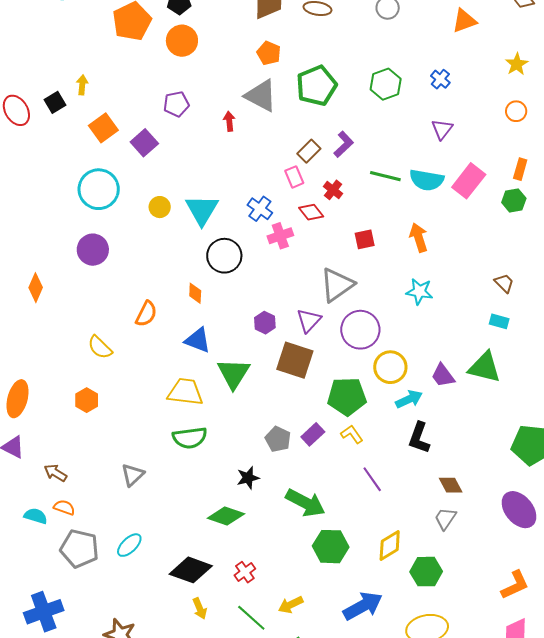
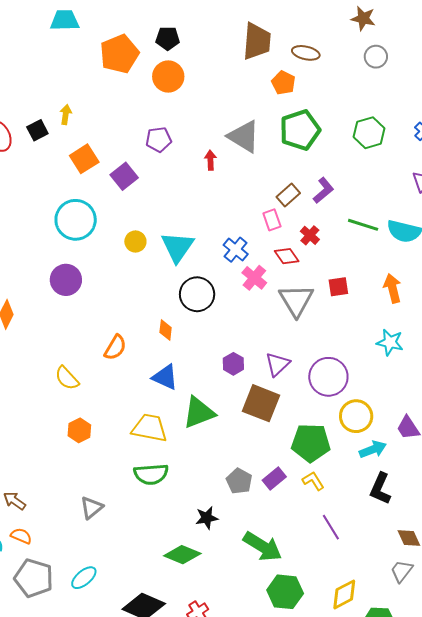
orange pentagon: (269, 53) -> (283, 83), moved
pink cross: (280, 236) -> (254, 278), turned -35
gray triangle: (337, 285) -> (296, 300), moved, turned -30
green triangle: (233, 373) -> (199, 413), turned 33
orange hexagon: (87, 400) -> (79, 430), moved

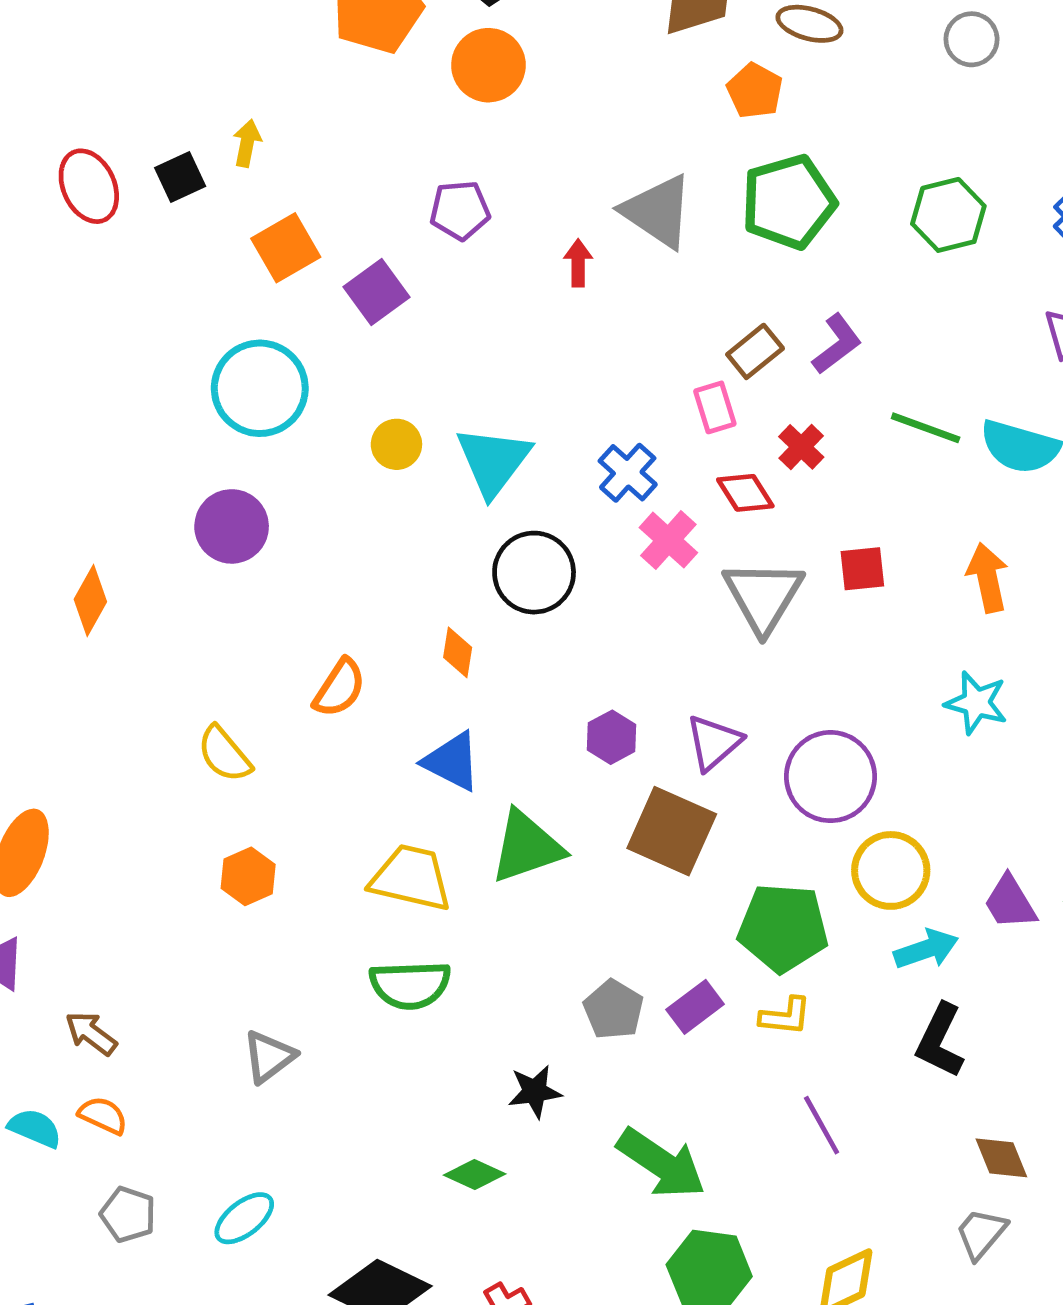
yellow L-shape: (313, 481) -> (785, 1016), turned 125
green diamond: (182, 555) -> (475, 1174), size x0.7
gray pentagon: (34, 578) -> (128, 1214), size x0.6

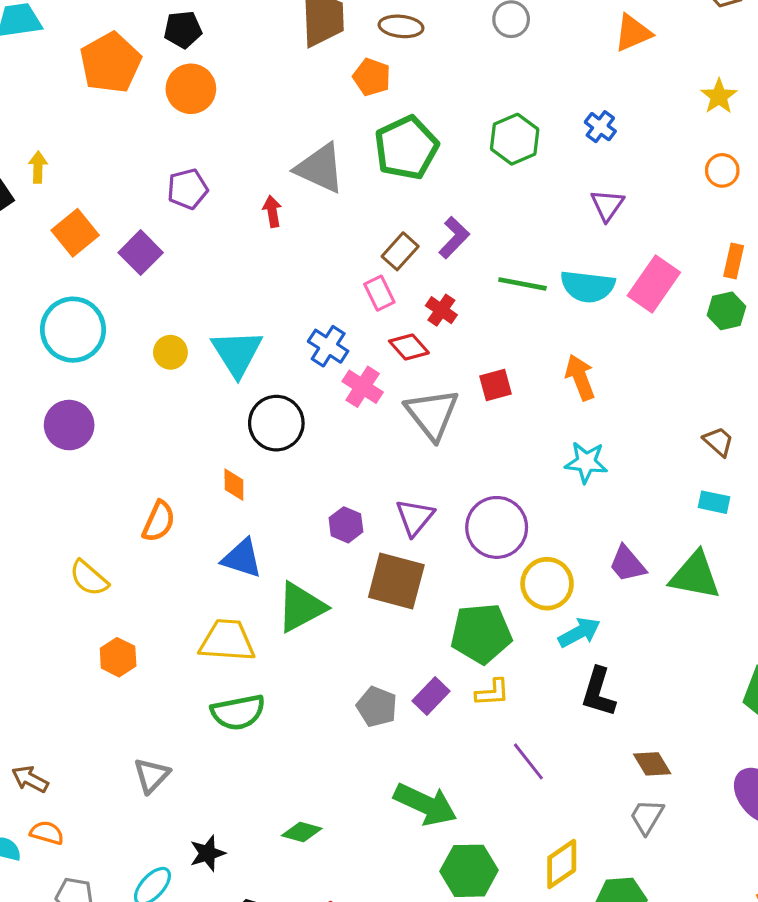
purple trapezoid: (1010, 902) -> (627, 564), moved
black star: (535, 1092) -> (207, 853), moved

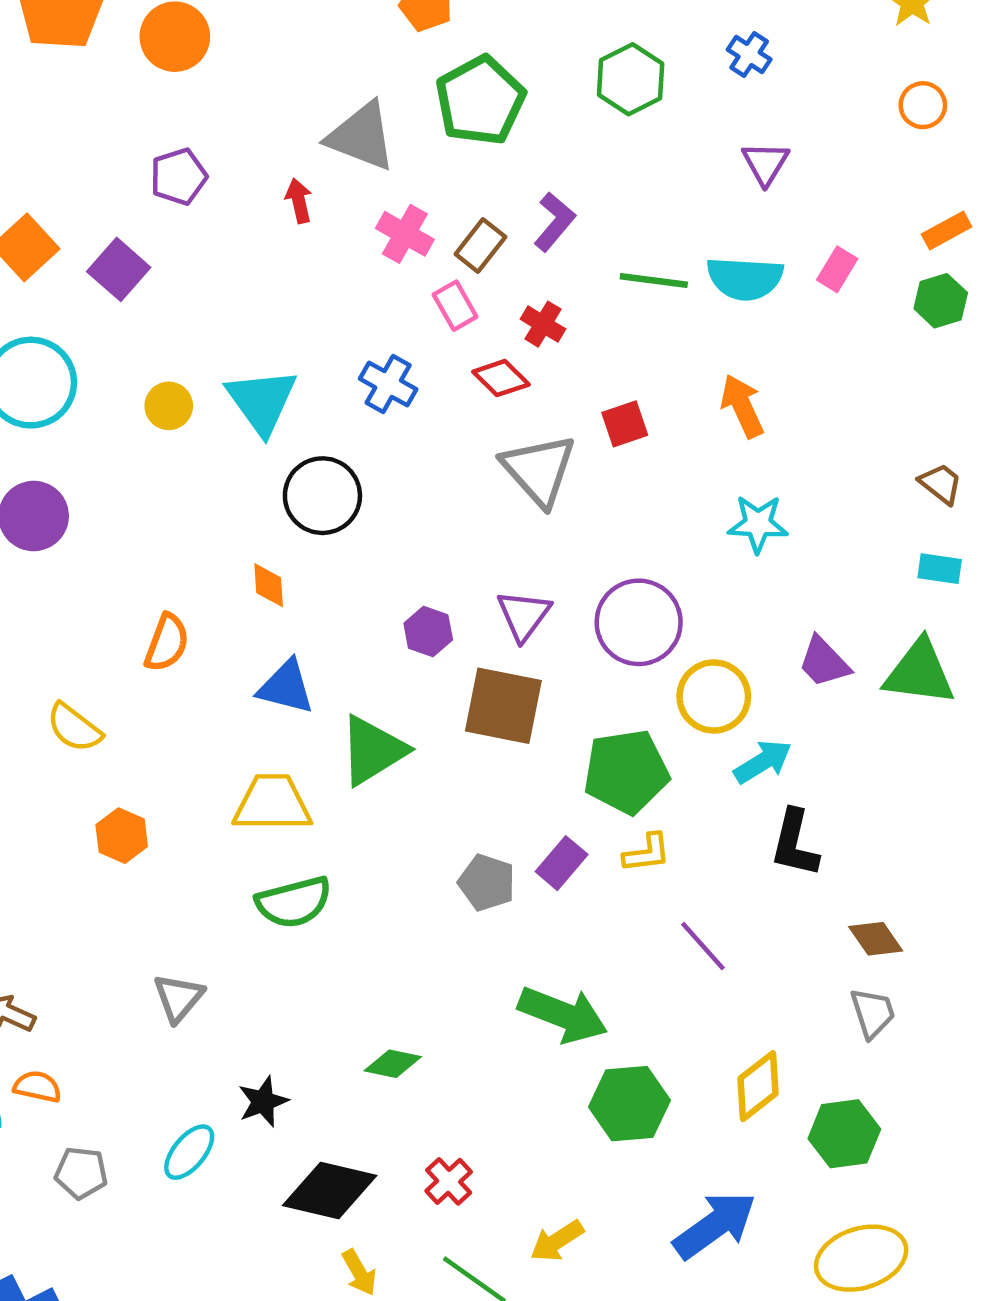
orange rectangle: (734, 261) -> (947, 231), turned 52
pink rectangle: (654, 284) -> (837, 269), size x0.6
pink cross: (363, 387) -> (405, 234), moved
gray trapezoid: (647, 817) -> (873, 1013), turned 135

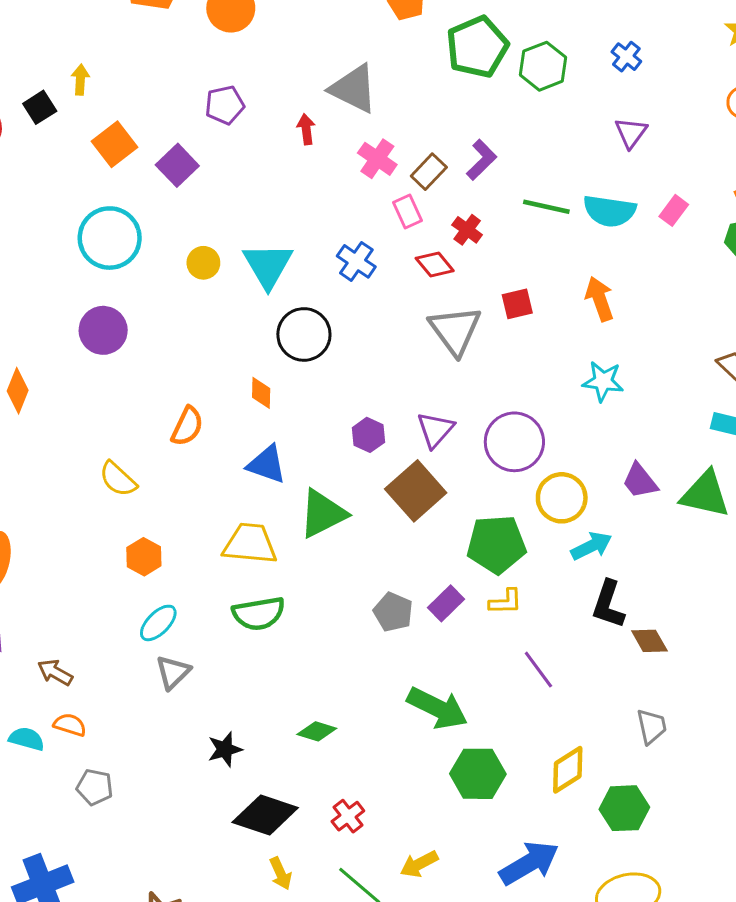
green pentagon: (480, 100) -> (477, 47), moved
brown square: (503, 706) -> (416, 491), turned 32
brown diamond: (876, 939) -> (649, 641), moved
cyan ellipse: (189, 1152) -> (158, 623), moved

